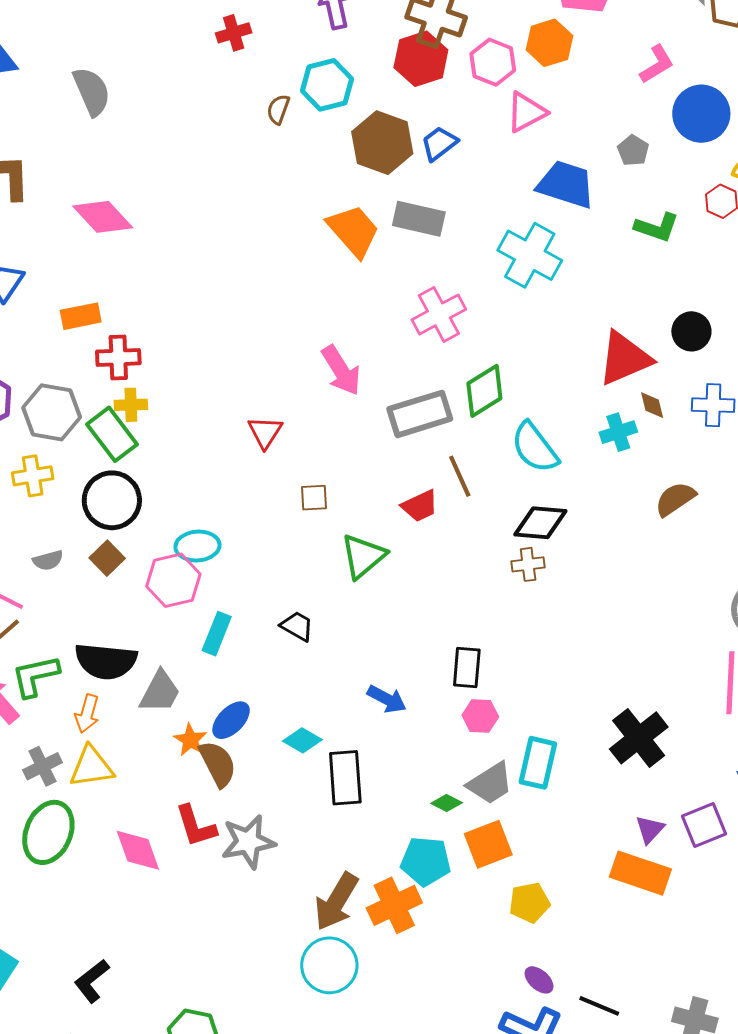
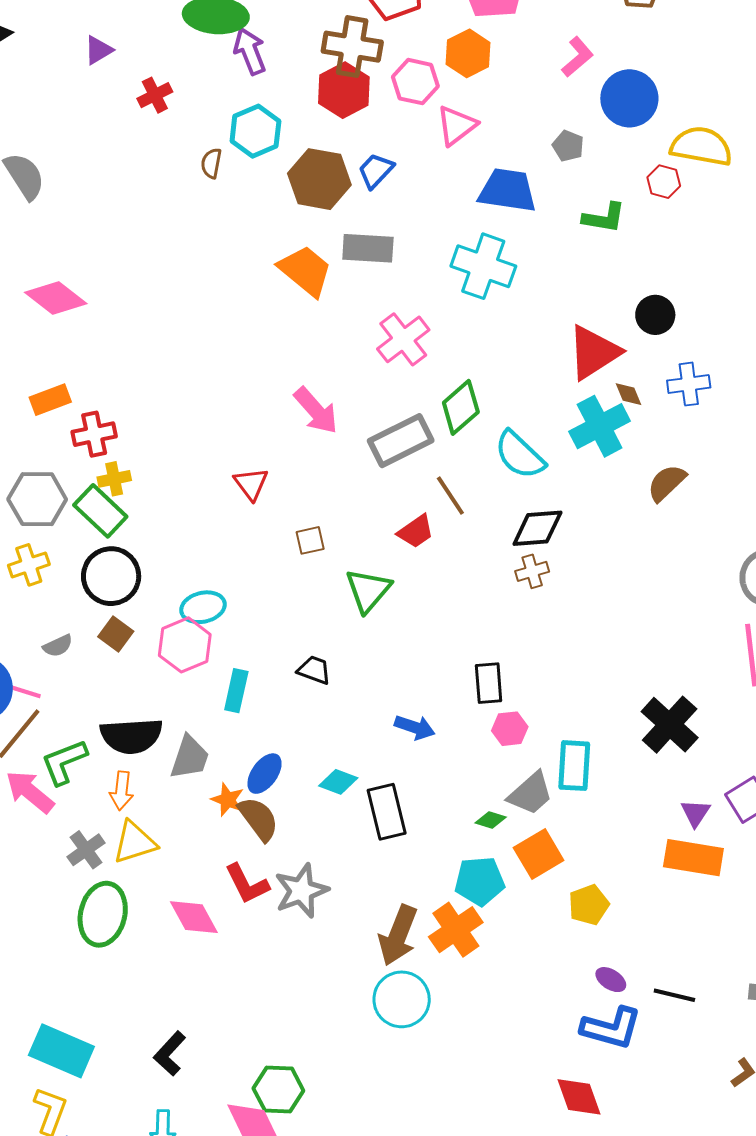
cyan cross: (618, 432) -> (600, 426), size x1.6

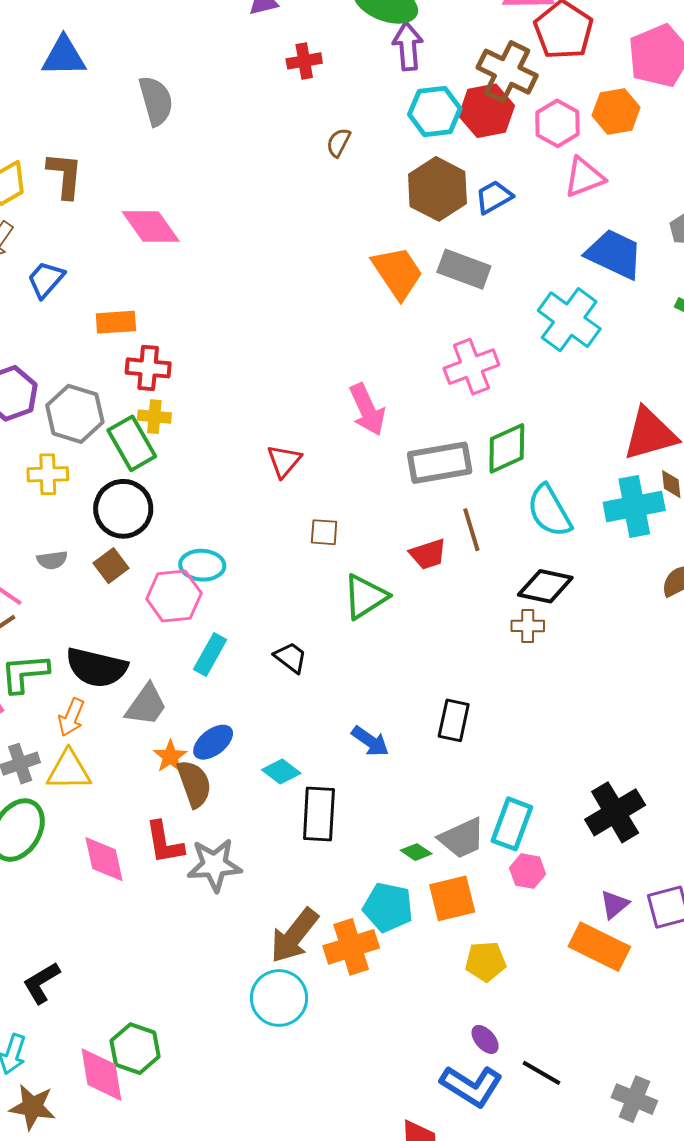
cyan hexagon: (255, 131) -> (435, 111), moved
pink hexagon: (510, 729) -> (528, 871), moved

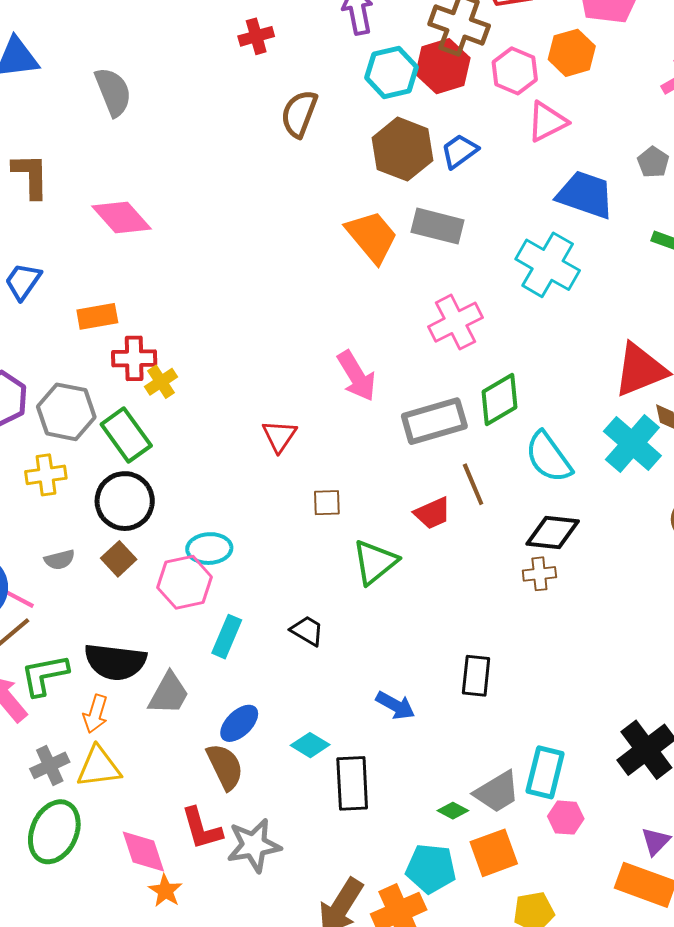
brown semicircle: (339, 143) -> (299, 114), size x1.6
yellow cross: (154, 417) -> (161, 382), moved, turned -32
cyan cross: (634, 506) -> (632, 444), turned -32
orange star: (170, 756) -> (165, 891), moved

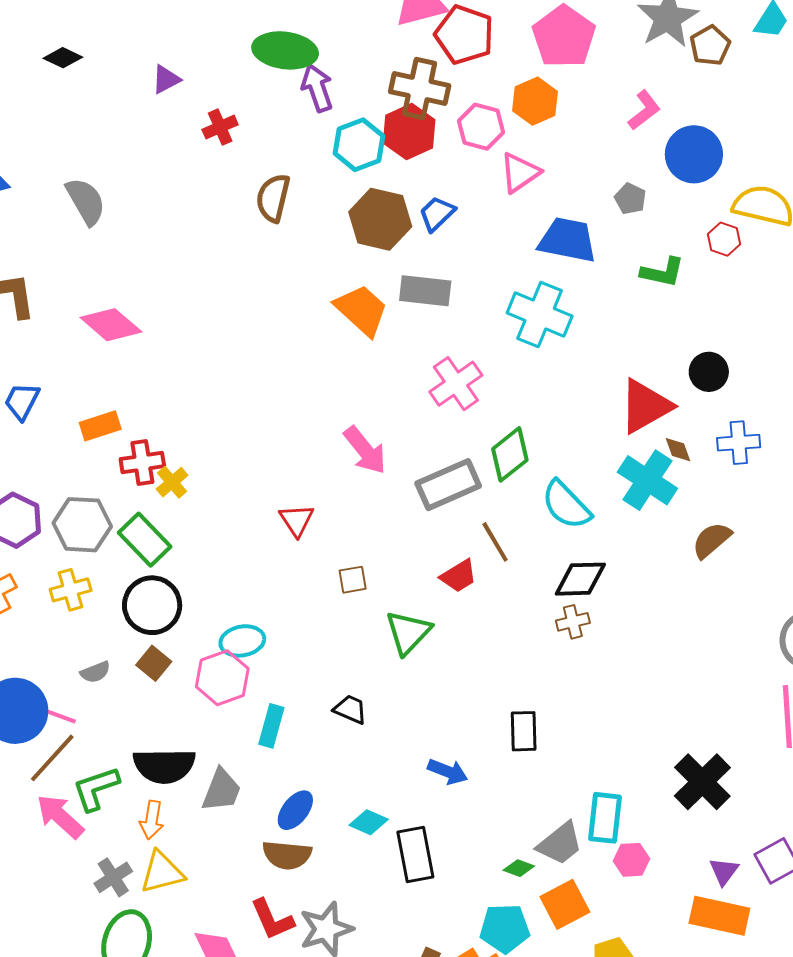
brown semicircle: (225, 767) -> (287, 855), turned 129

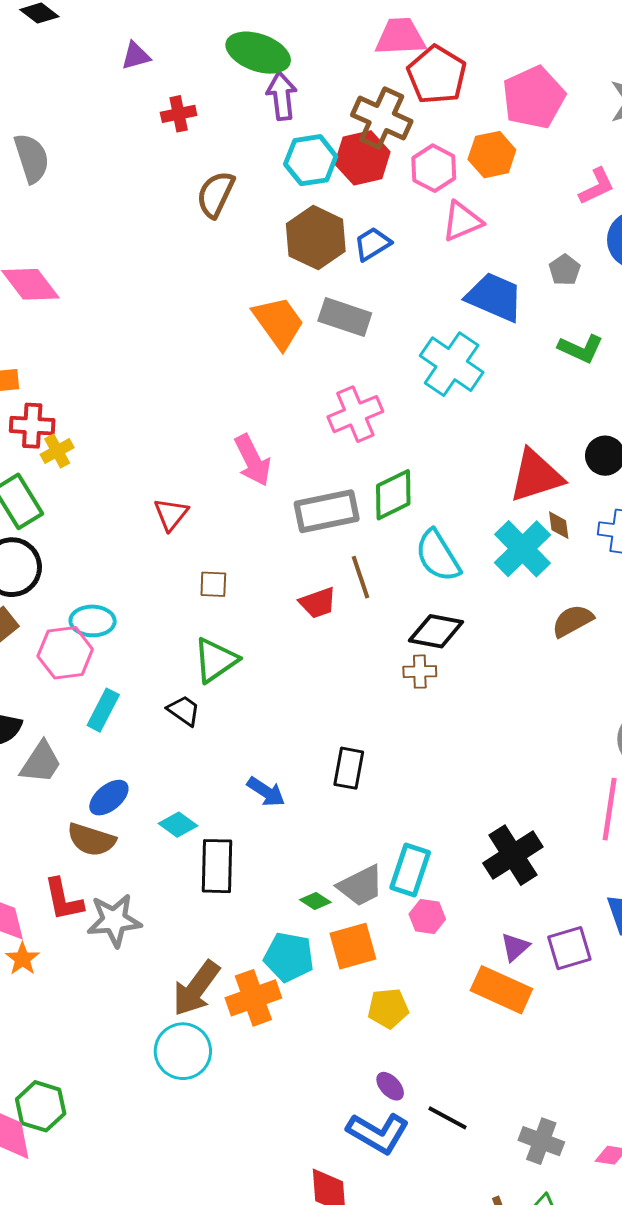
green triangle: (408, 632) -> (216, 660), moved

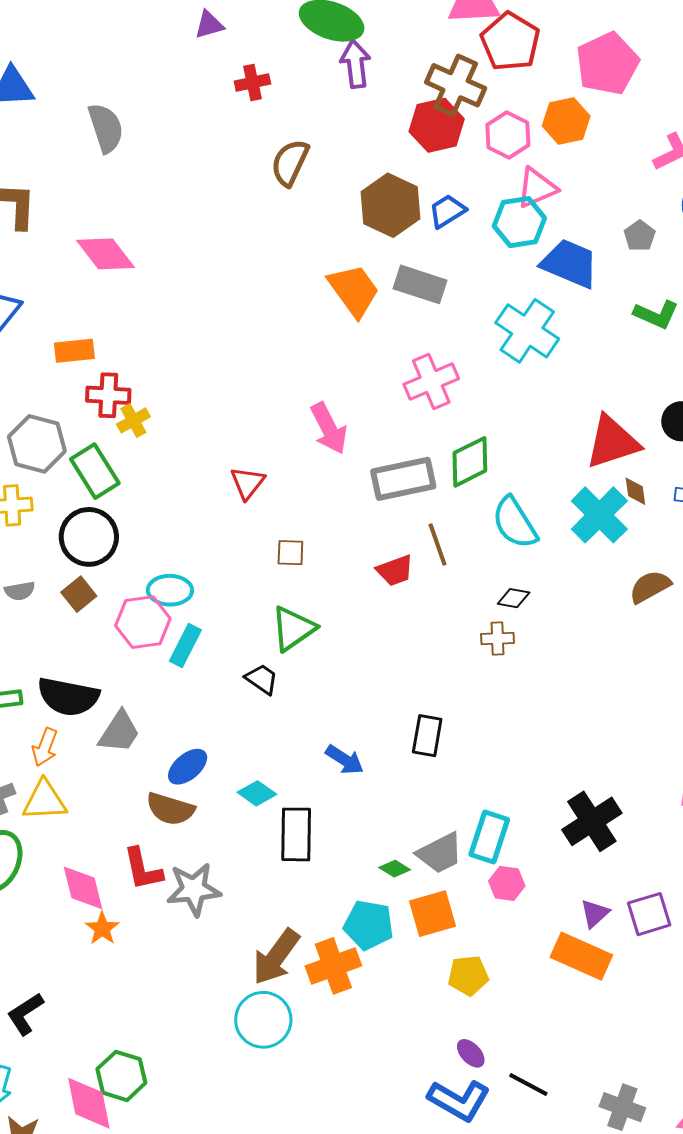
cyan hexagon: (311, 160) -> (519, 222), moved
black diamond: (436, 631) -> (514, 598), size x0.6
cyan rectangle: (103, 710) -> (185, 646), moved

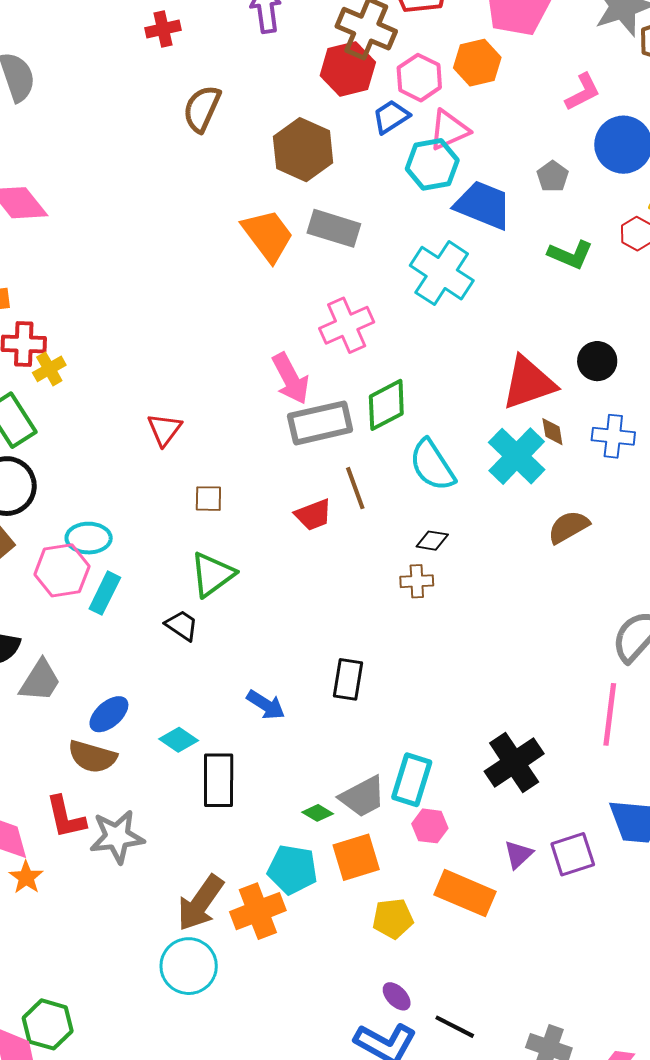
blue trapezoid: (447, 211) -> (391, 117), moved
pink arrow: (329, 428) -> (291, 379), moved
orange rectangle: (581, 956) -> (465, 893), moved

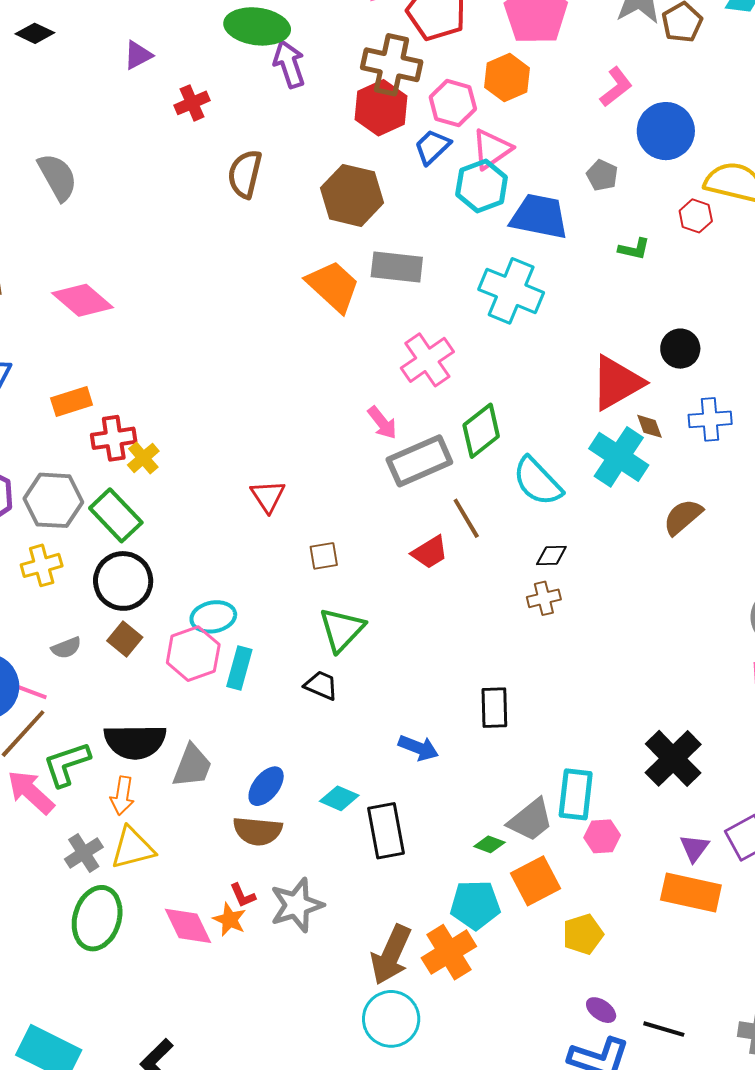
green L-shape: (570, 255) -> (634, 249), size x0.7
pink arrow: (291, 379) -> (382, 423), size x0.7
red L-shape: (66, 817) -> (243, 895), size x0.6
orange star: (26, 877) -> (230, 920), moved
orange rectangle: (465, 893) -> (691, 892), moved

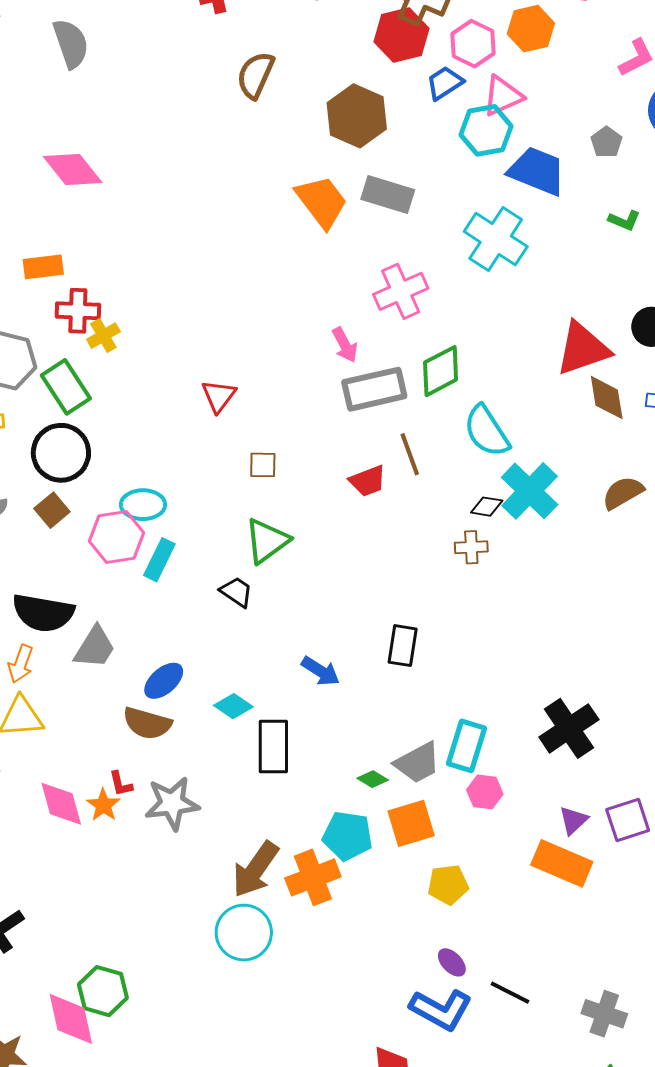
brown diamond: (649, 426) -> (607, 398), size x1.6
cyan cross: (619, 457) -> (530, 491), moved

